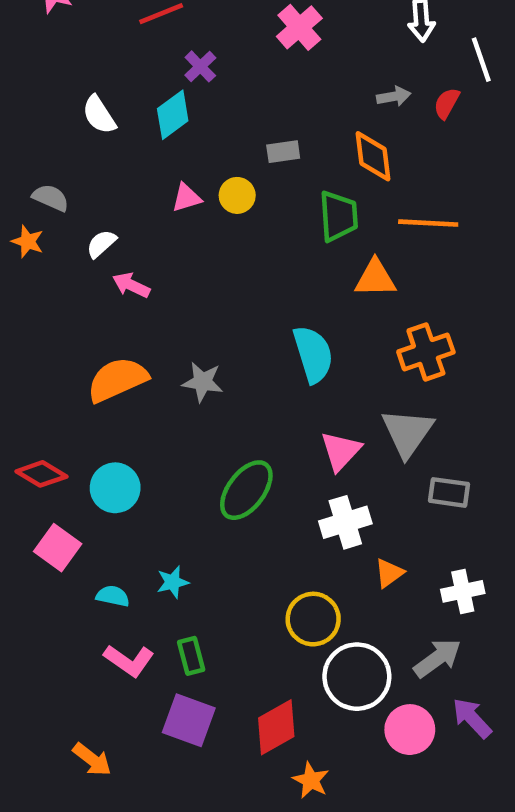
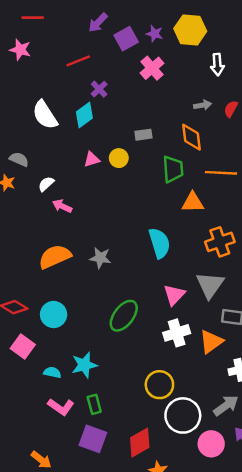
white semicircle: (99, 115) -> (45, 115), size x1.4
orange triangle: (389, 573) -> (211, 342), moved, size x1.5
cyan star: (173, 582) -> (84, 365), size x1.5

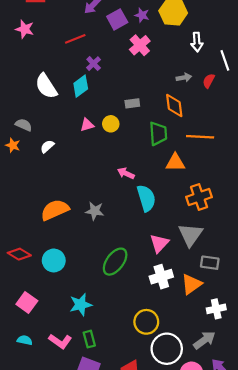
pink arrow: (62, 206) -> (126, 173), moved
pink square: (23, 347) -> (27, 302), moved
cyan semicircle: (52, 372) -> (25, 340), moved

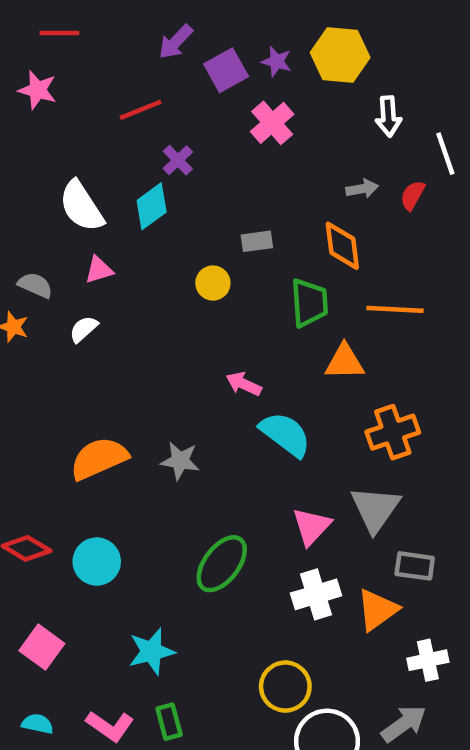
pink triangle: (87, 125) -> (99, 270), moved
cyan semicircle: (146, 198) -> (285, 434), turned -36

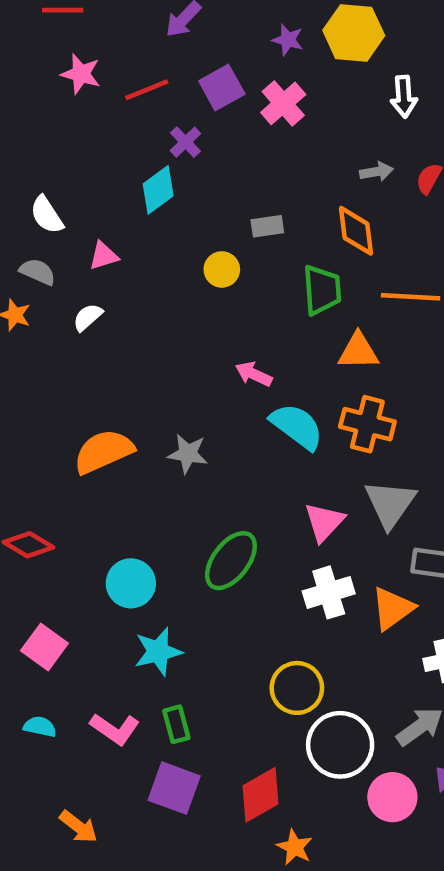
purple square: (226, 70) -> (222, 88), moved
pink star: (37, 90) -> (81, 74), moved
white semicircle: (81, 206) -> (47, 215), moved, size x0.7
orange cross: (393, 432) -> (367, 424), moved, turned 33
cyan circle: (97, 562) -> (131, 583), moved

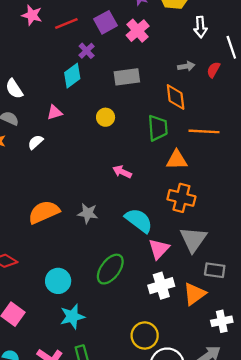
gray rectangle: (267, 226) -> (127, 77), moved, size x1.5
pink triangle: (104, 256) -> (55, 112), moved
cyan semicircle: (297, 426) -> (139, 220), moved

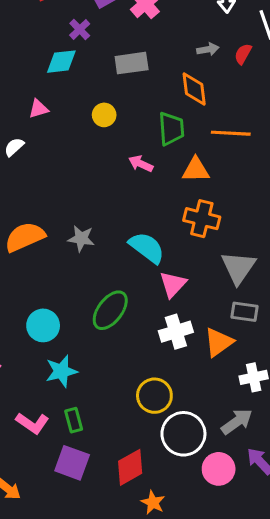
cyan diamond: (72, 76) -> (61, 62), turned 30
pink arrow: (122, 172) -> (141, 164), moved
gray triangle: (193, 239) -> (238, 267), moved

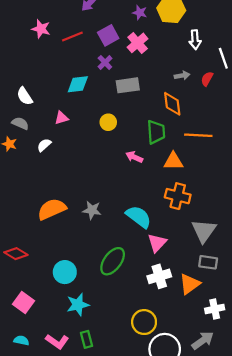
purple cross: (80, 29) -> (105, 63), moved

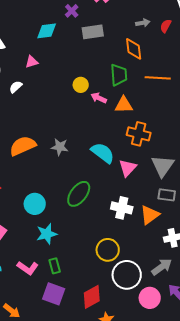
yellow circle: (108, 122) -> (81, 85), moved
orange triangle: (173, 161) -> (124, 105), moved
pink triangle: (157, 243) -> (128, 168), moved
white cross: (159, 276) -> (122, 208), turned 30

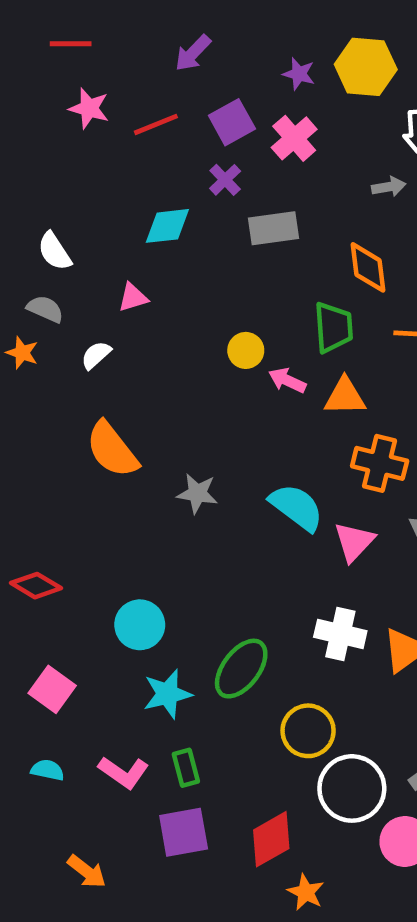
gray arrow: (143, 23) -> (389, 187), moved
orange semicircle: (23, 146) -> (112, 450), moved, turned -104
green ellipse: (79, 194) -> (241, 669), moved
purple square: (54, 294) -> (184, 832), turned -30

